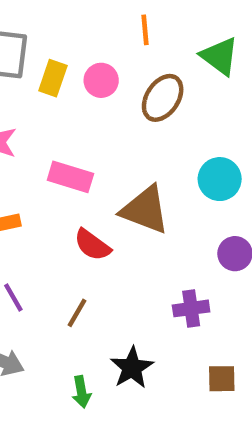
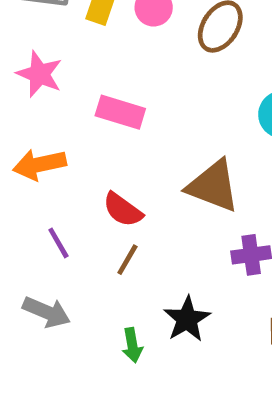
brown triangle: (145, 210) -> (213, 186), moved
red semicircle: (92, 245) -> (123, 210), moved

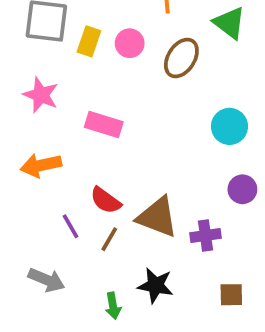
brown triangle: (213, 186) -> (157, 217), moved
purple line: (58, 243) -> (70, 226), moved
black star: (187, 319) -> (156, 285), turned -30

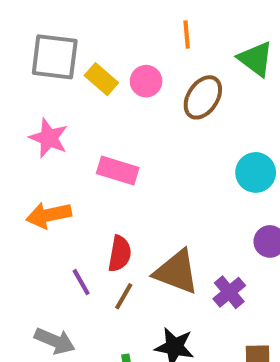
yellow rectangle: (89, 41) -> (101, 79), turned -68
red semicircle: (106, 200) -> (120, 254), turned -116
purple cross: (205, 236) -> (229, 292), turned -32

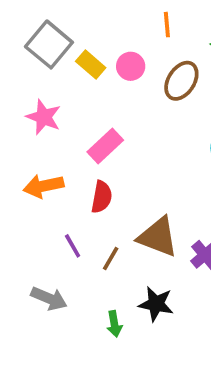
gray square: (55, 57) -> (49, 44), turned 33
pink rectangle: (118, 170) -> (105, 146), turned -60
red semicircle: (120, 254) -> (102, 197), moved

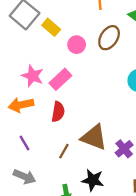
pink circle: (131, 66) -> (77, 45), moved
pink star: (44, 117) -> (33, 76), moved
purple line: (73, 246) -> (25, 143), moved

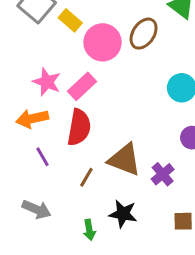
pink circle: (77, 45) -> (103, 42), size x1.6
red semicircle: (58, 112) -> (79, 127), size x1.4
purple line: (25, 143) -> (42, 157), moved

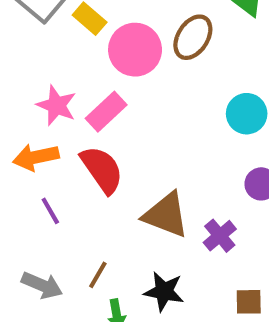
red semicircle: (79, 127) -> (102, 169), turned -45
brown line: (86, 177) -> (98, 275), moved

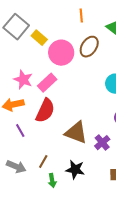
red semicircle: (102, 169) -> (45, 111), turned 60

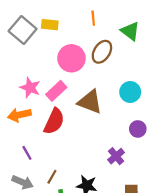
yellow rectangle: (39, 38) -> (50, 25), moved, turned -35
purple line: (20, 131) -> (27, 153), moved
brown triangle: (76, 133) -> (90, 102), moved

